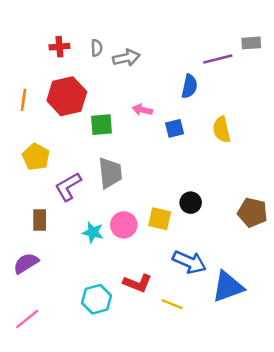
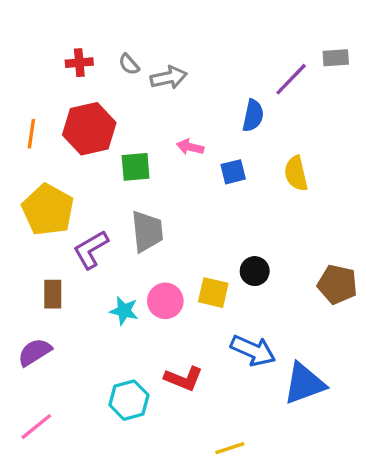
gray semicircle: (97, 48) -> (129, 64), turned 140
purple line: (218, 59) -> (291, 79), turned -32
yellow pentagon: (36, 157) -> (48, 210), size x1.4
yellow line: (172, 304) -> (230, 448), moved, turned -40

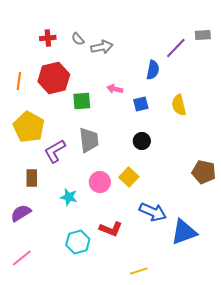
black circle: (255, 271) -> (142, 141), moved
yellow square: (213, 293) -> (129, 177), turned 30
cyan star: (124, 311) -> (69, 197), moved

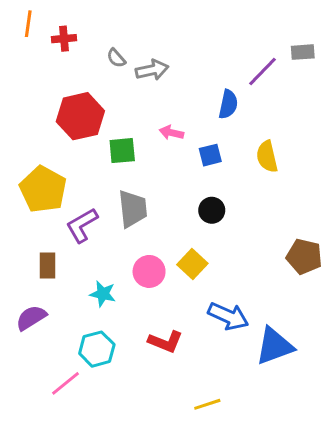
red cross: (48, 38) -> (64, 39), moved
orange line: (19, 81) -> (28, 24), moved
cyan hexagon: (78, 242) -> (97, 349), moved
pink line: (22, 258) -> (65, 383), moved

